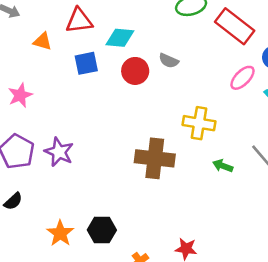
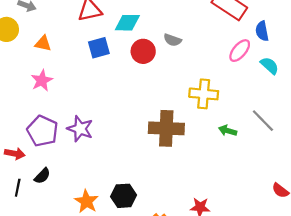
orange triangle: (43, 41) -> (43, 43), moved

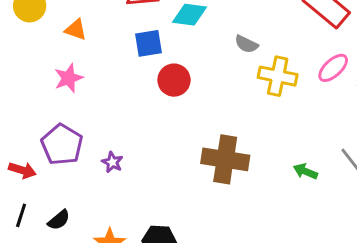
red circle: (143, 51) -> (174, 80), moved
yellow cross: (204, 94) -> (278, 76), moved
purple star: (80, 129) -> (112, 162), moved, size x0.6
black semicircle: (42, 176) -> (59, 220), moved

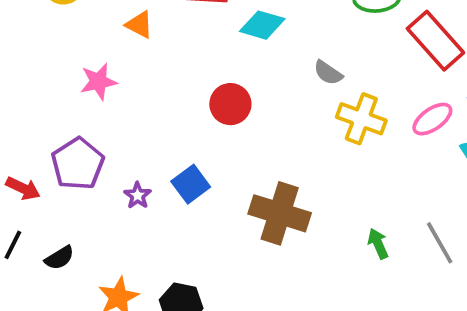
orange triangle: (76, 30) -> (139, 25), moved
blue square: (148, 43) -> (191, 184), moved, turned -36
green arrow: (305, 171) -> (378, 244), turned 35

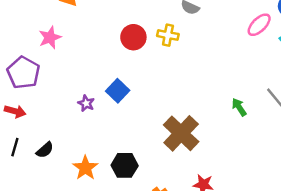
yellow cross: (361, 119) -> (168, 35), moved, size x0.7
purple pentagon: (78, 164) -> (23, 73), moved
brown cross: (280, 213) -> (181, 133), moved, turned 36

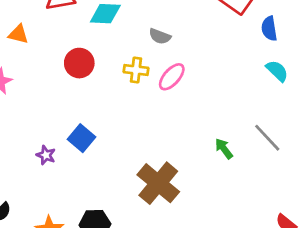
pink ellipse: (259, 25) -> (172, 77), moved
red circle: (133, 37) -> (79, 63), moved

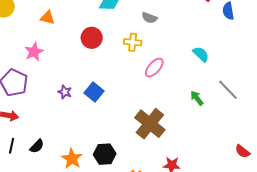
cyan semicircle: (277, 71) -> (201, 54), moved
pink ellipse: (172, 77) -> (154, 68), moved
purple star: (46, 155) -> (65, 92), moved

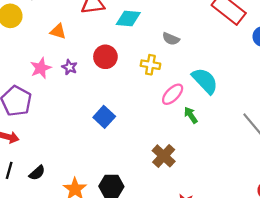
cyan semicircle: (201, 54) -> (205, 81), moved, size x1.5
purple star: (65, 92) -> (70, 67), moved
green arrow: (197, 98) -> (191, 115), moved
brown cross: (150, 124) -> (164, 156), size x0.7

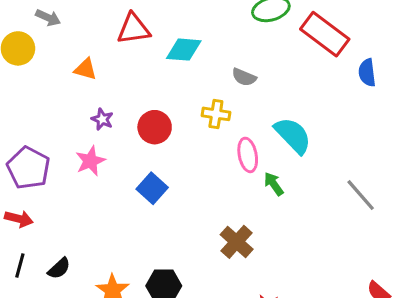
red circle: (105, 57) -> (155, 127), moved
pink star: (41, 68) -> (90, 161), moved
pink ellipse: (173, 94) -> (248, 155), turned -55

